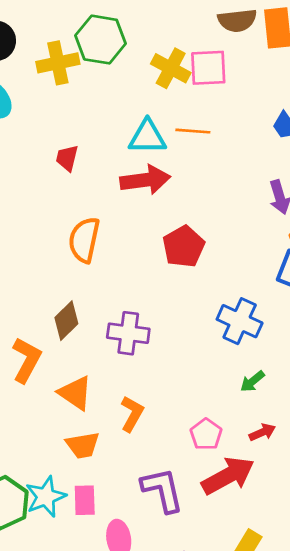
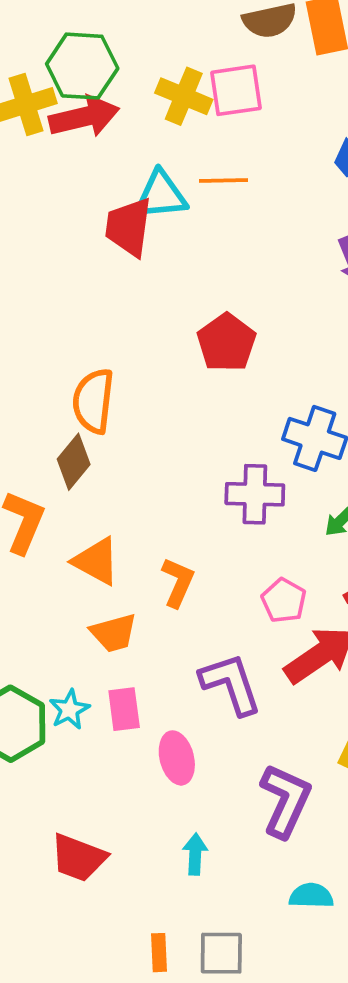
red trapezoid: (67, 158) -> (129, 227), moved, size x1.6
red arrow: (145, 180) -> (84, 117), moved
orange semicircle: (84, 240) -> (93, 401), moved
purple cross: (128, 333) -> (255, 494), moved
cyan star: (46, 497) -> (69, 710), size x0.7

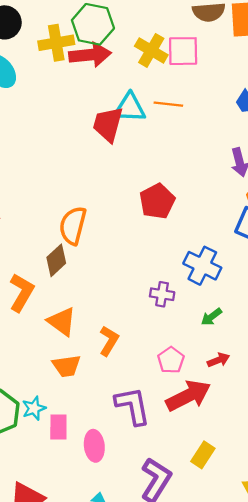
purple cross: (255, 494) -> (162, 294), size x0.7
pink rectangle: (124, 709) -> (58, 427), moved

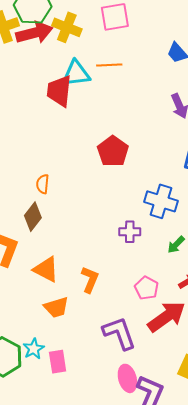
yellow cross: (151, 50) -> (67, 27), moved
orange semicircle: (73, 226) -> (43, 184), size x0.6
pink ellipse: (94, 446) -> (127, 378), moved

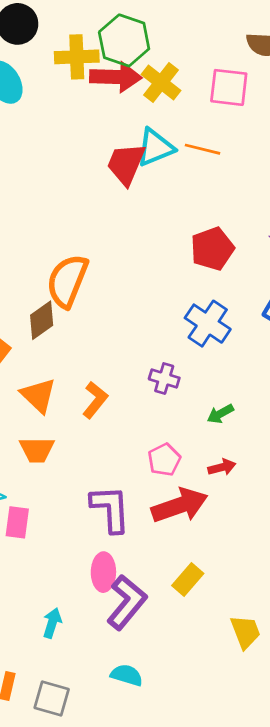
cyan triangle: (76, 74) -> (155, 147), turned -32
red pentagon: (113, 151) -> (212, 249), moved
orange semicircle: (43, 184) -> (67, 281), size x2.0
blue cross: (161, 201) -> (208, 324), moved
orange L-shape: (90, 280) -> (95, 400), moved

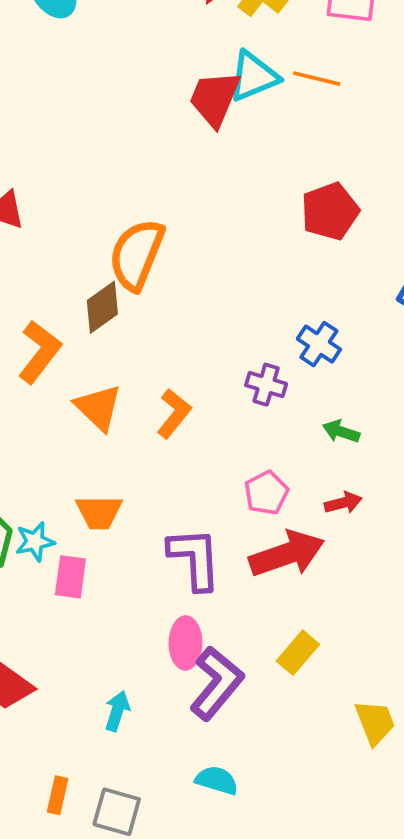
blue cross: (208, 324) -> (319, 344), moved, size x0.7
green arrow: (220, 414) -> (341, 431), turned 48
orange trapezoid: (37, 450) -> (99, 512), moved

